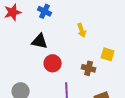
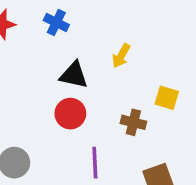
yellow arrow: (82, 30) -> (121, 56), turned 48
black triangle: (40, 41) -> (74, 75), moved

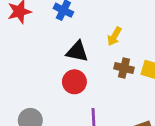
brown cross: (133, 122) -> (124, 68), moved

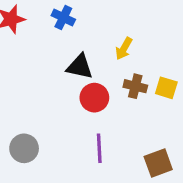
red circle: (74, 82) -> (94, 98), moved

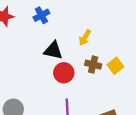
blue cross: (63, 17) -> (41, 15), turned 35
yellow square: (166, 88) -> (115, 66), turned 35

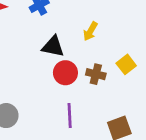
brown cross: (93, 65) -> (96, 74), moved

